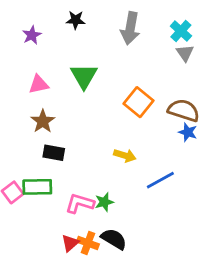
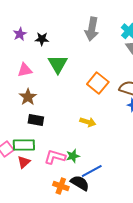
black star: (76, 20) -> (42, 39), moved
blue line: (160, 180) -> (92, 171), moved
red triangle: (70, 243) -> (24, 162), moved

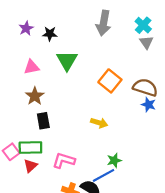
black rectangle: (36, 120) -> (43, 121), turned 70
green star: (73, 156) -> (114, 160), moved

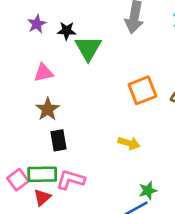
green triangle: (67, 61) -> (88, 48), moved
orange square: (110, 81) -> (142, 90), turned 30
pink L-shape: (64, 160) -> (71, 180), moved

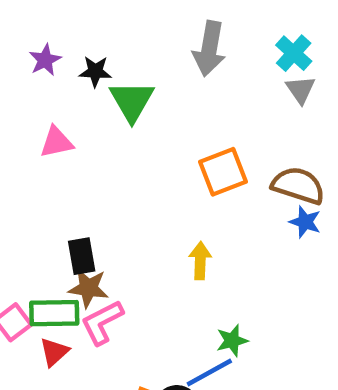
brown star: (48, 109) -> (88, 288), moved, turned -30
yellow arrow: (129, 143) -> (200, 261), turned -105
pink L-shape: (71, 180) -> (102, 322), turned -44

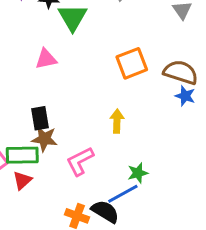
pink triangle: (56, 142) -> (46, 59), moved
pink L-shape: (102, 322) -> (80, 161), moved

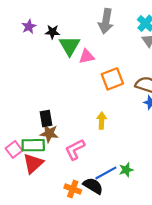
pink triangle: (46, 59) -> (87, 56), moved
green star: (138, 173) -> (126, 170), moved
red triangle: (22, 180) -> (33, 163), size x1.5

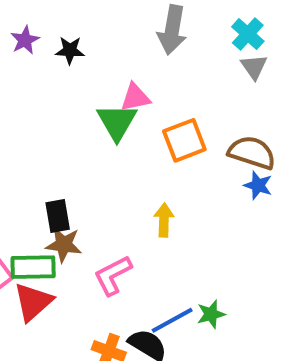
green triangle: (70, 46) -> (117, 122), moved

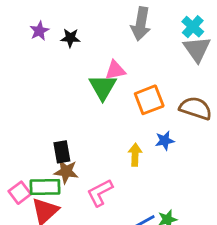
gray triangle: (254, 67) -> (197, 49), size x1.5
blue star: (258, 185) -> (165, 141), moved, turned -30

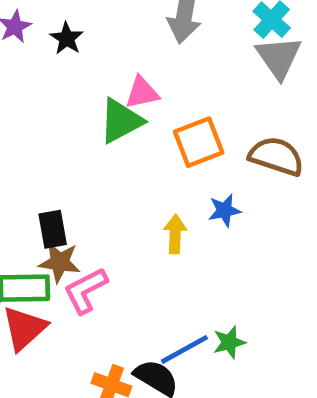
black star: (70, 38) -> (67, 38), turned 30
green triangle: (103, 87) -> (121, 121), turned 32
pink L-shape: (100, 193) -> (86, 290), moved

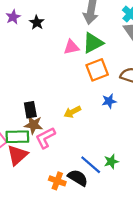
green triangle: (121, 121) -> (93, 43), moved
yellow arrow: (175, 234) -> (72, 112), moved, turned -119
blue line: (184, 349) -> (91, 165), turned 70

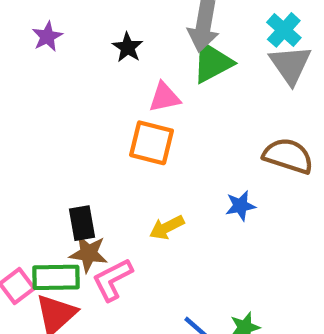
black star: (37, 22) -> (128, 47), moved
green triangle: (93, 43) -> (212, 63), moved
orange square: (97, 70) -> (151, 143), moved, turned 35

